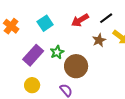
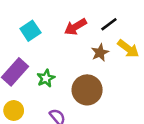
green star: (57, 52) -> (46, 78), moved
brown circle: (76, 66) -> (87, 90), moved

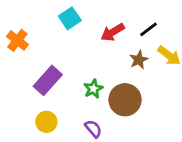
cyan square: (30, 31) -> (70, 18), moved
green star: (46, 78) -> (93, 89), moved

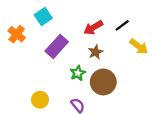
cyan square: (70, 18) -> (43, 16), moved
brown star: (139, 60) -> (95, 52), moved
purple rectangle: (48, 80) -> (57, 46), moved

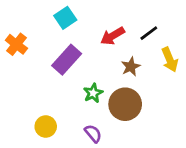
cyan square: (43, 16) -> (65, 18), moved
yellow arrow: (139, 46) -> (170, 60), turned 30
brown star: (95, 52) -> (131, 67), moved

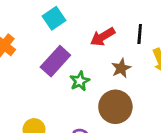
black line: (149, 33) -> (140, 34), turned -48
green star: (93, 93) -> (80, 81), moved

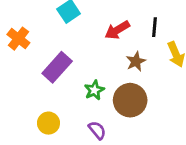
purple rectangle: (55, 61) -> (57, 67), moved
green star: (80, 81) -> (94, 90), moved

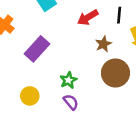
green star: (94, 90) -> (68, 80), moved
brown circle: (130, 100) -> (115, 73), moved

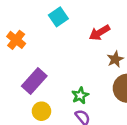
purple rectangle: (37, 49) -> (34, 81), moved

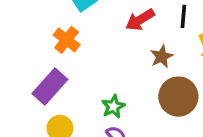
orange cross: (16, 40) -> (67, 40), moved

